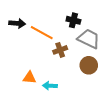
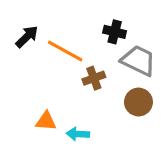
black arrow: (17, 23) -> (27, 37), turned -49

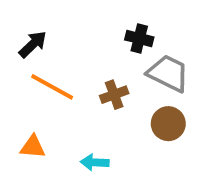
orange line: (65, 51) -> (52, 87), moved
orange triangle: (46, 121) -> (33, 147), moved

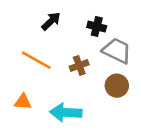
black arrow: (33, 44) -> (51, 21), moved
cyan arrow: (95, 162) -> (66, 112), size x1.6

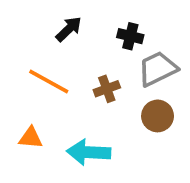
gray trapezoid: (117, 51) -> (158, 69), turned -52

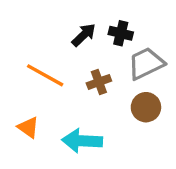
black arrow: (69, 29) -> (84, 35), moved
orange triangle: (31, 138) -> (28, 127), turned 30

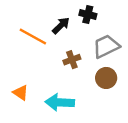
black cross: (121, 33) -> (88, 14), moved
orange line: (45, 75) -> (33, 36), moved

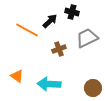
brown circle: (106, 78) -> (93, 88), moved

